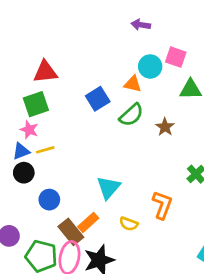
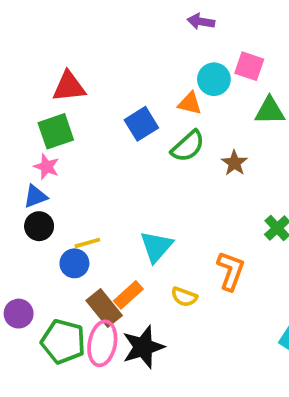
yellow line: (45, 150) -> (87, 243), moved

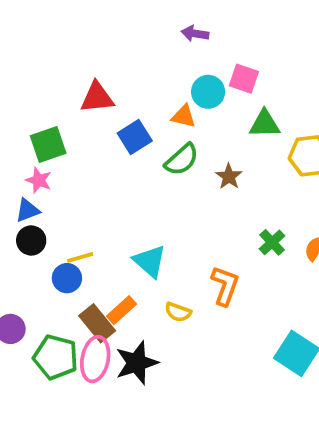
red triangle: (69, 87) -> (97, 97), moved
cyan triangle: (156, 247) -> (150, 261), turned -30

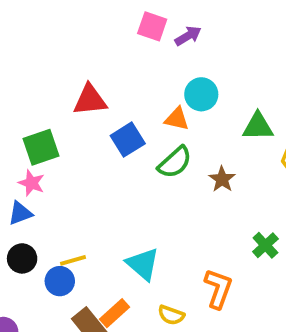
purple arrow: (195, 33) -> (188, 36), turned 140
pink square: (244, 79) -> (152, 26), moved
black circle: (31, 240) -> (22, 258), moved

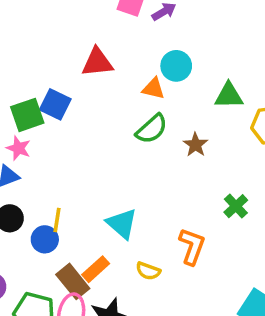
red triangle: (90, 100) -> (97, 62), moved
blue square: (128, 140) -> (55, 104), moved, turned -32
yellow line: (73, 260) -> (57, 220), turned -65

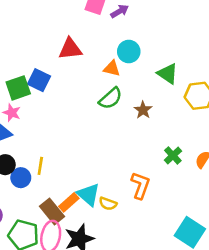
green triangle: (229, 96) -> (168, 74), turned 35
cyan triangle: (122, 224) -> (88, 195), moved
blue circle: (45, 239) -> (21, 178), moved

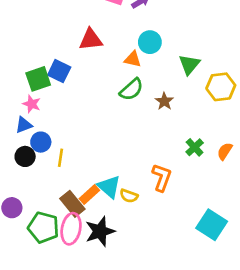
green triangle: (168, 74) -> (189, 64), turned 35
blue circle: (21, 178) -> (41, 142), moved

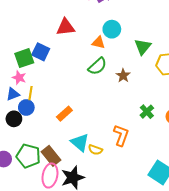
yellow line: (61, 158) -> (30, 93), moved
orange rectangle: (89, 195) -> (64, 114), moved
green pentagon: (43, 227) -> (28, 156), moved

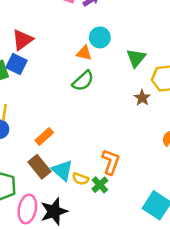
red triangle: (65, 27) -> (23, 40), moved, turned -30
brown star: (123, 76) -> (142, 98), moved
green cross: (147, 112) -> (100, 185), moved
brown rectangle: (51, 156) -> (39, 167), moved

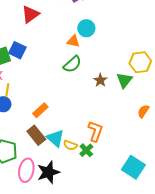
red triangle: (23, 40) -> (30, 14), moved
green triangle: (136, 58) -> (124, 80), moved
brown star: (142, 98) -> (100, 80), moved

